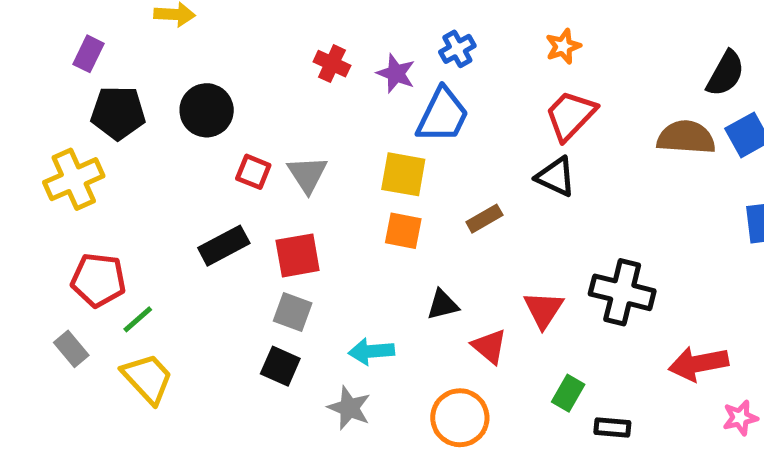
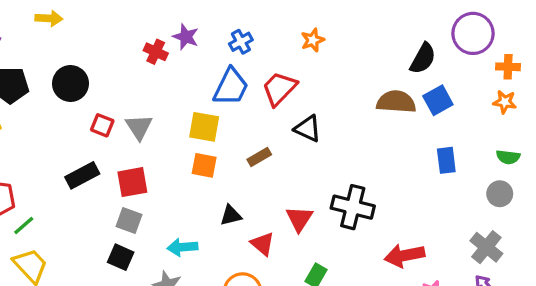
purple star: (396, 73) -> (186, 37), moved
red trapezoid: (571, 115) -> (279, 89), moved

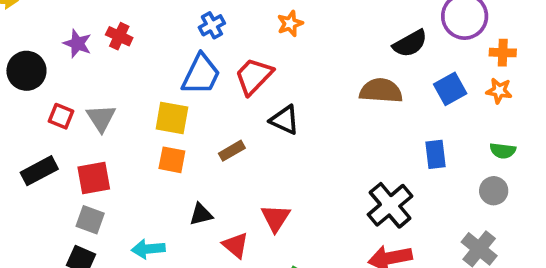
purple star: (186, 37) -> (77, 43), moved
black semicircle: (423, 58) -> (410, 43), turned 32
blue square: (438, 100) -> (450, 89), moved
black cross: (353, 207) -> (390, 205), moved, turned 36

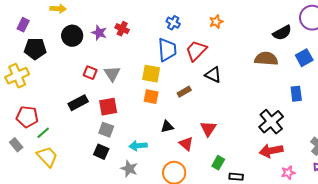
blue cross: (212, 25) -> (173, 23), turned -32
black circle: (26, 71) -> (72, 36), moved
blue trapezoid: (201, 74) -> (167, 50), turned -30

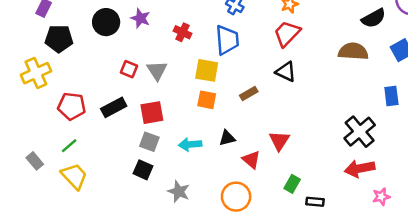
red cross: (122, 29) -> (183, 32), moved
red trapezoid: (196, 51) -> (287, 34), moved
red pentagon: (27, 117) -> (72, 106), moved
cyan arrow: (138, 146) -> (190, 144), moved

